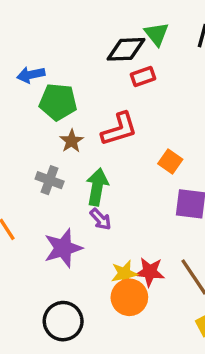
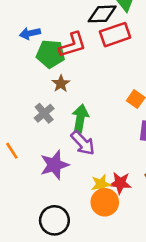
red rectangle: (143, 76) -> (115, 35), size x1.6
red L-shape: (119, 129) -> (72, 45), moved
gray cross: (50, 180) -> (44, 113), turned 30
purple arrow: (100, 219) -> (83, 143), size x1.5

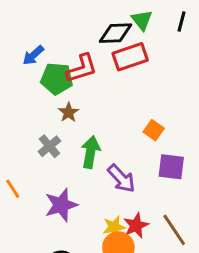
blue arrow: (30, 33) -> (33, 55), turned -30
purple arrow: (83, 143) -> (121, 178), moved
red star: (120, 183) -> (136, 225), turned -30

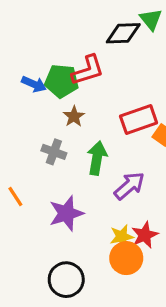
blue arrow: (33, 55) -> (34, 84), moved, turned -115
red rectangle: (130, 57) -> (139, 120), moved
gray cross: (49, 146) -> (54, 152), turned -30
purple arrow: (121, 178) -> (129, 186), turned -88

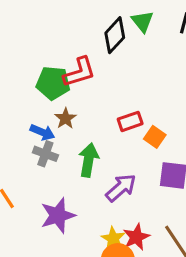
black diamond: (123, 33) -> (115, 35), turned -45
blue arrow: (34, 84) -> (42, 132), moved
red rectangle: (139, 120) -> (130, 121), size x0.7
yellow star: (122, 237) -> (113, 239), turned -30

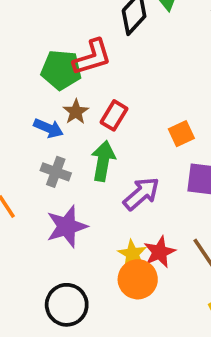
red rectangle: (130, 121) -> (114, 115), moved, turned -40
orange square: (155, 137) -> (181, 134), turned 30
gray cross: (45, 154) -> (56, 172), moved

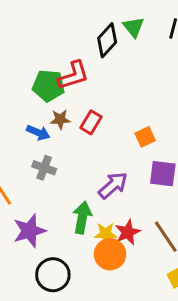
brown star: (76, 112) -> (60, 119), turned 30
green arrow: (103, 161) -> (82, 218), moved
purple star: (67, 226) -> (29, 231), moved
yellow star: (132, 254) -> (106, 234), turned -30

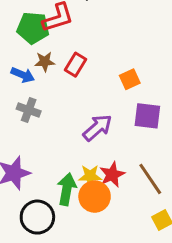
green arrow: (82, 218) -> (67, 189), moved

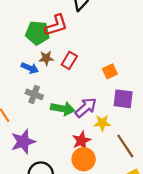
red star: (112, 175) -> (81, 141), moved
yellow star: (90, 176) -> (102, 123), moved
green arrow: (67, 189) -> (63, 109), moved, turned 90

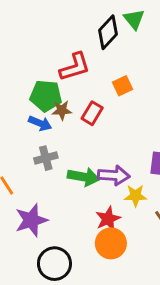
green pentagon: (37, 33) -> (46, 96), moved
orange square: (110, 71) -> (122, 86), moved
gray cross: (34, 94) -> (46, 158), turned -35
purple arrow: (86, 108) -> (114, 175), turned 45

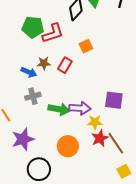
green pentagon: (46, 96) -> (33, 27), moved
red star: (108, 219) -> (100, 138), moved
orange circle: (111, 243) -> (68, 146), moved

